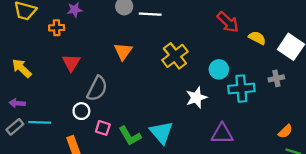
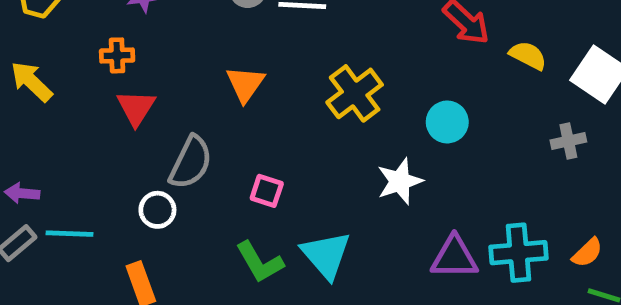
orange cross: (57, 28) -> (117, 55), moved
yellow arrow: (22, 68) -> (32, 82), moved
cyan cross: (241, 89) -> (518, 253), moved
pink square: (103, 128) -> (267, 191), moved

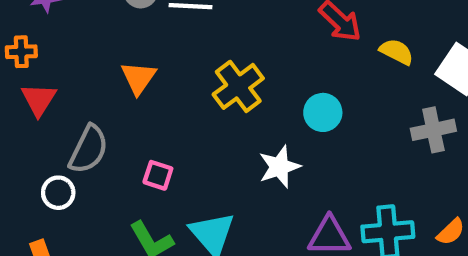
gray cross: (568, 141) -> (433, 130), size x1.4

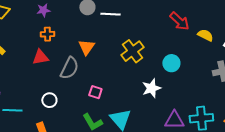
orange cross: (21, 52) -> (47, 34), moved
red triangle: (39, 99) -> (40, 57), turned 48
gray semicircle: (89, 149) -> (69, 68), moved

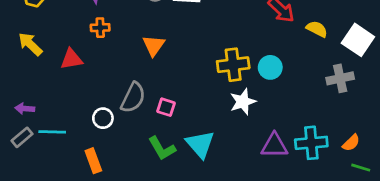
yellow cross: (132, 51) -> (233, 65), moved, turned 30
red triangle: (40, 57) -> (71, 59), moved
gray semicircle: (69, 68) -> (133, 98), moved

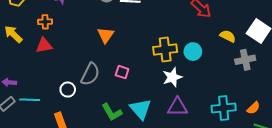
orange cross: (100, 28) -> (45, 22), moved
yellow semicircle: (317, 29) -> (228, 36), moved
pink square: (166, 107) -> (122, 72), moved
purple triangle: (274, 146) -> (177, 107), moved

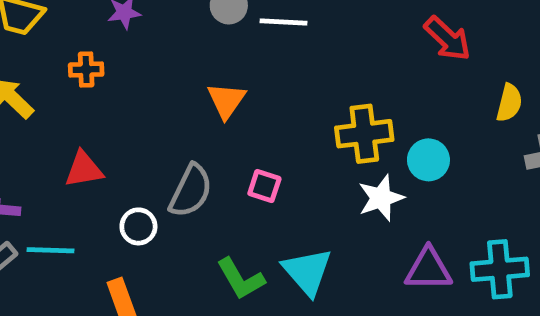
yellow semicircle: (228, 36) -> (509, 103), turned 77
red triangle: (44, 45) -> (84, 169), moved
cyan circle: (193, 52) -> (428, 160), moved
purple triangle: (177, 107) -> (428, 269), moved

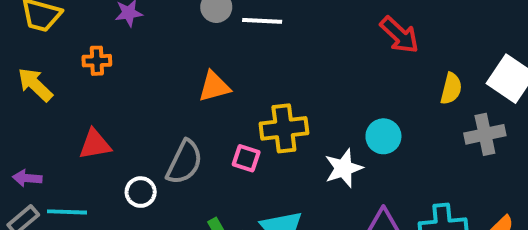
orange triangle: (226, 100) -> (214, 87), turned 40
yellow cross: (364, 134) -> (284, 128), moved

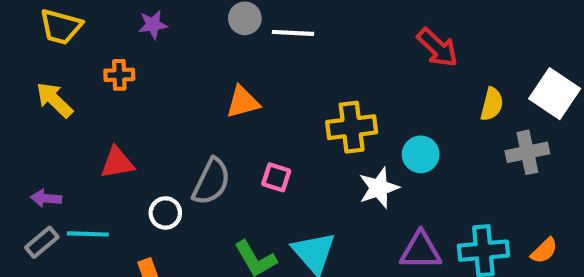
yellow cross: (284, 128) -> (352, 127), moved

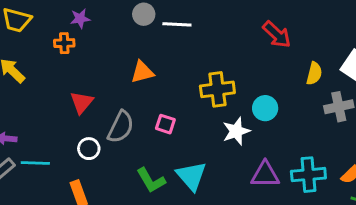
orange cross: (119, 75) -> (64, 43), moved
red triangle: (117, 163) -> (82, 102), moved, turned -40

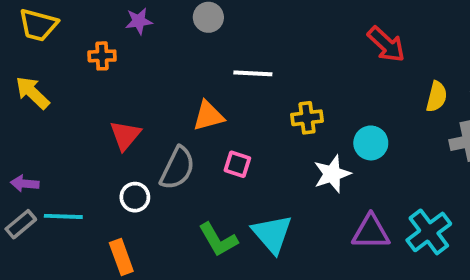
purple star: (80, 19) -> (139, 21), moved
white line: (177, 24) -> (253, 73), moved
orange triangle: (142, 72) -> (208, 116), moved
yellow cross: (217, 89) -> (307, 118), size x0.7
cyan cross: (308, 175) -> (429, 232), turned -32

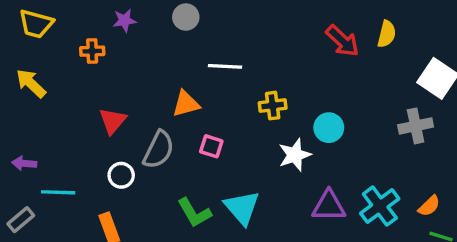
yellow semicircle: (437, 97) -> (387, 34), moved
gray rectangle: (21, 224) -> (21, 220), moved

